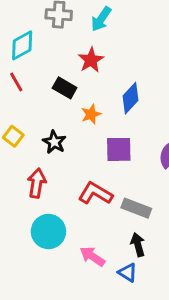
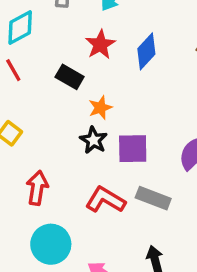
blue diamond: (131, 98) -> (146, 51), moved
black star: (54, 142) -> (93, 140), moved
gray rectangle: (136, 208) -> (153, 198), moved

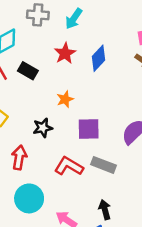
black rectangle: (70, 77) -> (28, 71), moved
black star: (93, 140) -> (43, 128), moved, turned 30

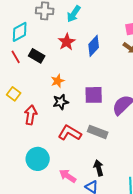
orange star: (65, 99) -> (58, 81), moved
black star: (43, 128) -> (61, 102), moved
purple square: (89, 129) -> (94, 95), moved
red arrow: (19, 158) -> (31, 115), moved

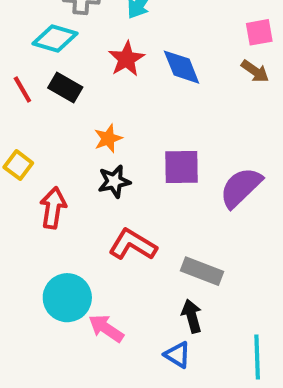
cyan diamond: (20, 32) -> (55, 38), moved, turned 45
blue diamond: (94, 46) -> (182, 67), turned -65
gray rectangle: (98, 132) -> (202, 271), moved
pink arrow: (68, 176) -> (106, 328), moved

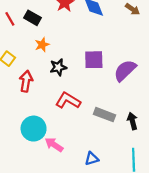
orange star: (108, 139) -> (42, 45), moved
black arrow: (192, 316) -> (132, 121), moved
blue triangle: (178, 355) -> (92, 159), turned -48

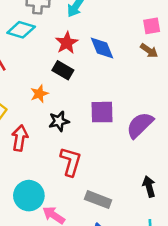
black rectangle: (32, 18) -> (63, 70), moved
red L-shape: (68, 101) -> (71, 162), turned 75
gray rectangle: (105, 115) -> (98, 200), moved

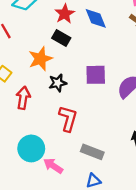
orange star: (39, 94) -> (40, 59), size x1.5

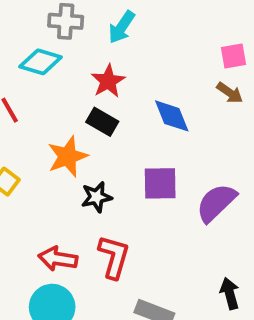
blue diamond: (96, 18) -> (172, 116), moved
red arrow: (23, 98) -> (58, 259), moved, turned -90

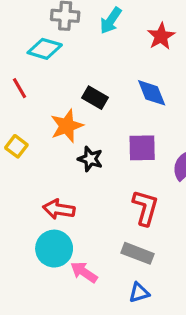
red star: (108, 81) -> (161, 36), moved
black star: (97, 197) -> (90, 159), turned 30
red L-shape: (114, 257) -> (145, 208), moved

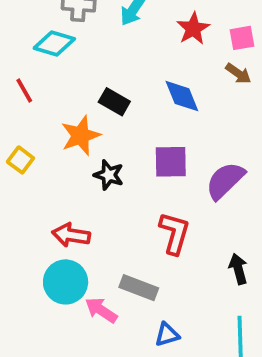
gray rectangle: (137, 253) -> (139, 288), moved

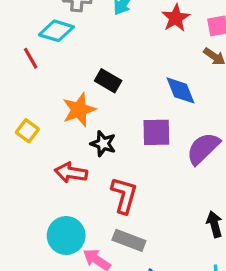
red line: (24, 90) -> (31, 58), moved
blue diamond: (182, 96) -> (181, 90), moved
red L-shape: (174, 233) -> (124, 195), moved
red arrow: (71, 235) -> (71, 173), moved

